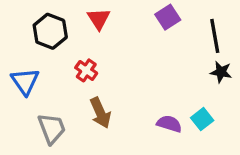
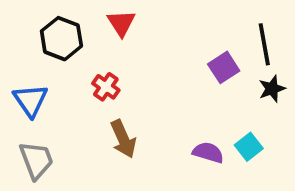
purple square: (168, 17) -> (224, 67), moved
black star: (221, 72) -> (272, 89), turned -30
gray trapezoid: (52, 128) -> (36, 160), moved

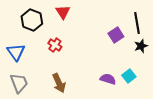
brown arrow: (123, 139) -> (59, 83), moved

